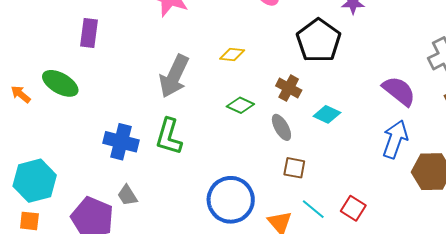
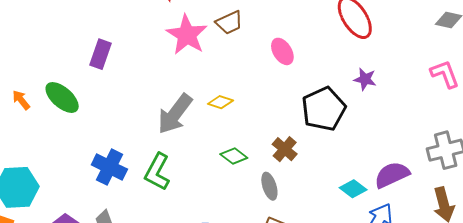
yellow diamond: (232, 55) -> (220, 102), moved
purple semicircle: (399, 91) -> (392, 175), turned -75
cyan diamond: (327, 114) -> (353, 189), moved

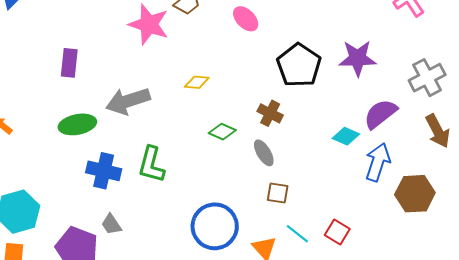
purple star: (365, 79) -> (358, 58), moved, size x1.6
green ellipse: (62, 97) -> (77, 124), moved, turned -39
gray arrow: (175, 114) -> (128, 101), moved, turned 48

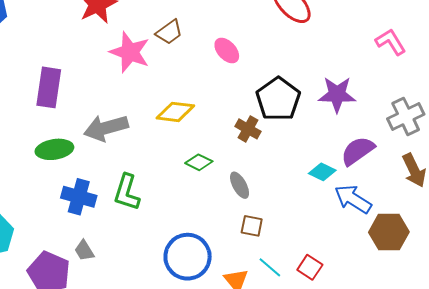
purple rectangle: (69, 63) -> (49, 87), size x1.4
yellow diamond: (197, 82) -> (175, 112), size x1.5
brown cross: (270, 113) -> (248, 129), moved
blue arrow: (378, 162) -> (353, 199), turned -78

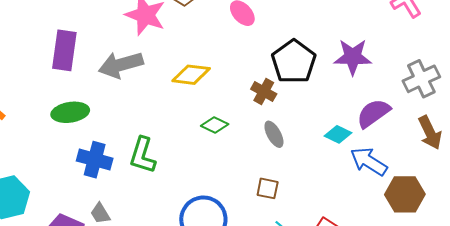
gray arrow: (106, 128) -> (121, 65), moved
gray ellipse: (240, 185) -> (274, 134), moved

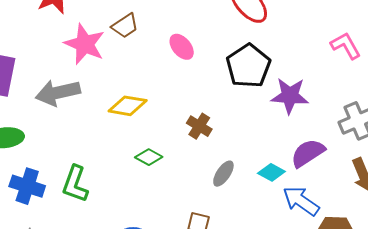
black pentagon: (294, 62) -> (248, 66), moved
gray ellipse: (274, 134) -> (223, 174), moved, turned 60

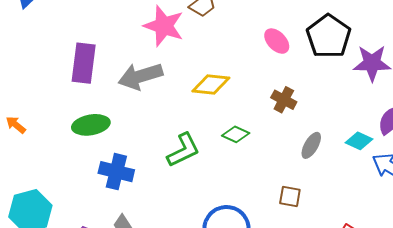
pink ellipse: (182, 47) -> (277, 41), moved
green L-shape: (75, 184) -> (183, 150), moved, turned -132

